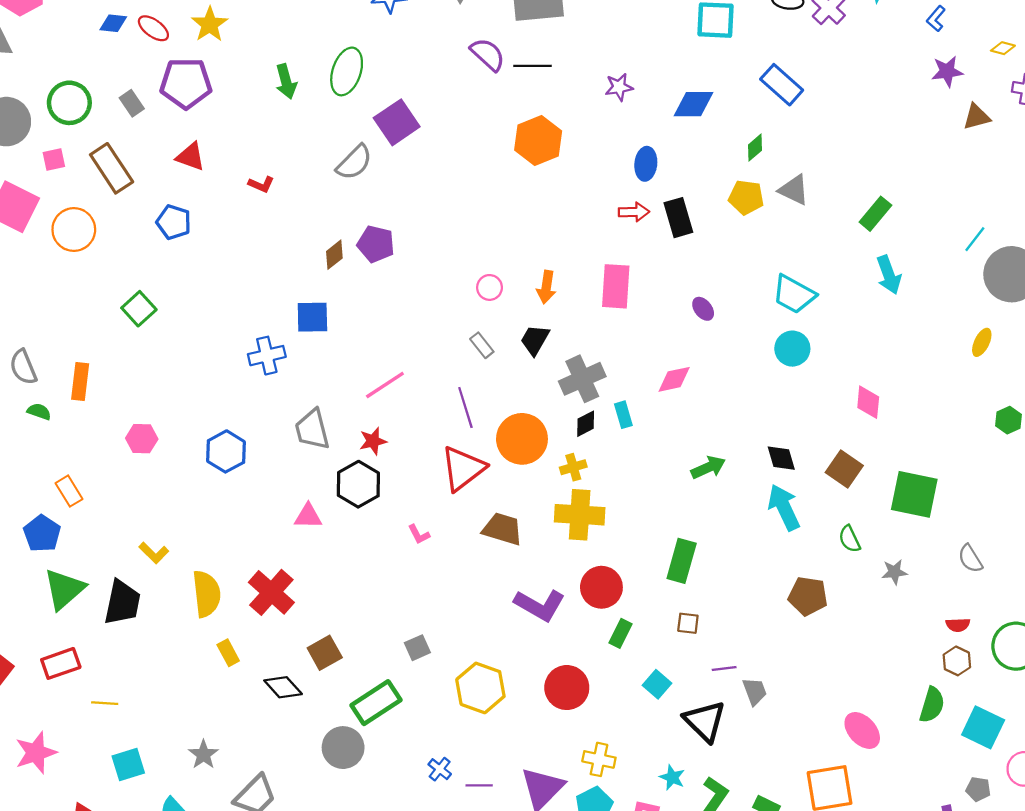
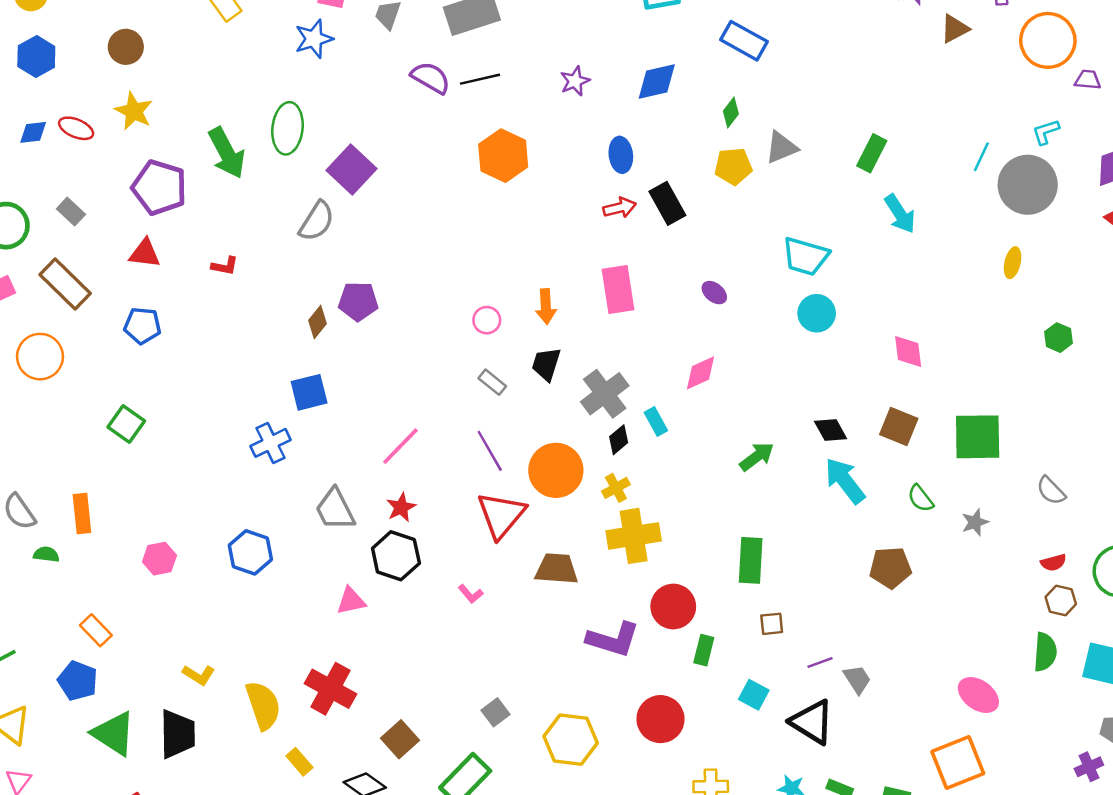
green arrow: (286, 81) -> (227, 153), size x1.4
purple pentagon: (186, 83) -> (159, 187), moved, turned 30
gray triangle: (794, 190) -> (781, 147), turned -36
green triangle: (64, 589) -> (114, 734), turned -33

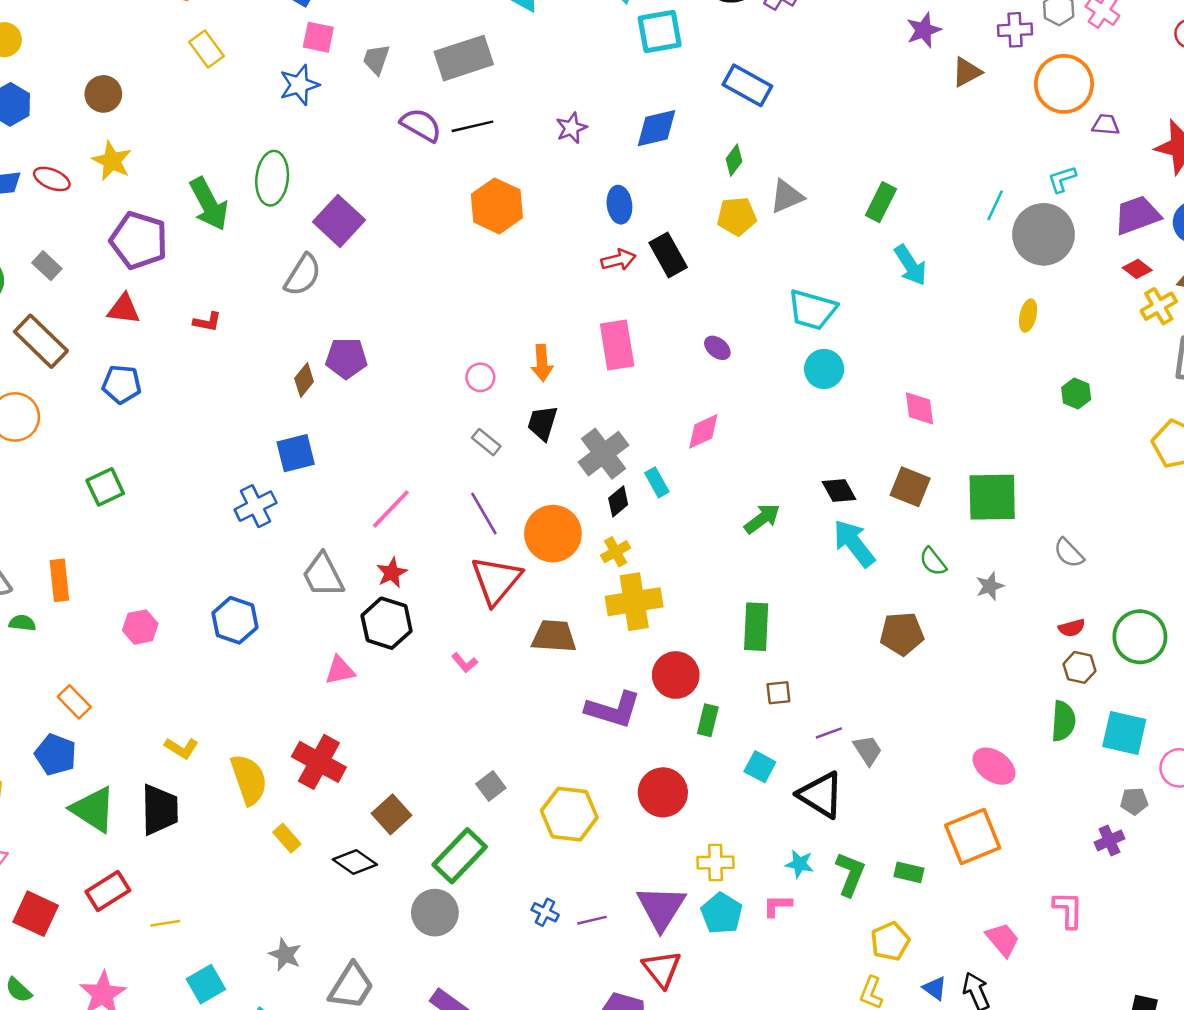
green square: (126, 424) -> (105, 487), turned 30

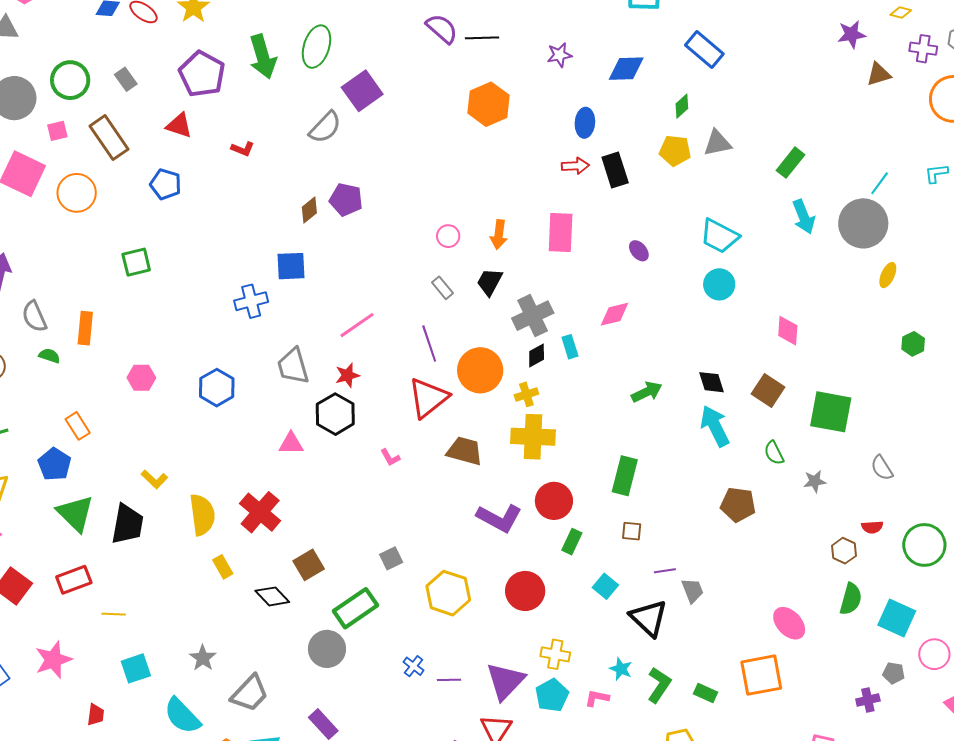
gray circle: (1043, 234) -> (863, 223), moved
brown hexagon: (1080, 667) -> (844, 551), moved

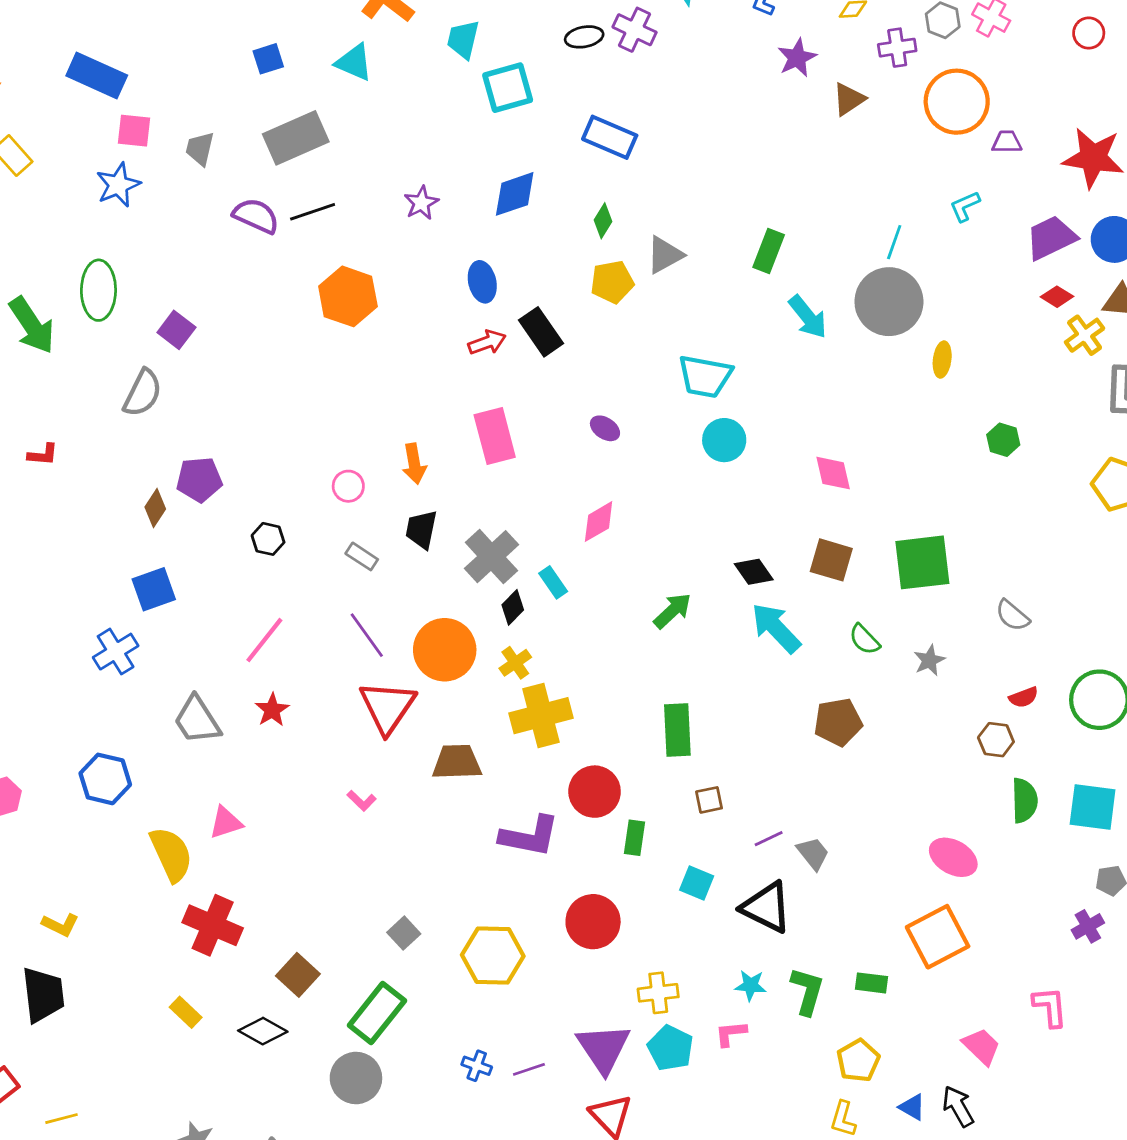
purple square: (362, 91) -> (176, 330), size x0.7
black hexagon: (335, 414) -> (268, 539), moved, size x0.6
yellow semicircle: (202, 515) -> (171, 854), moved

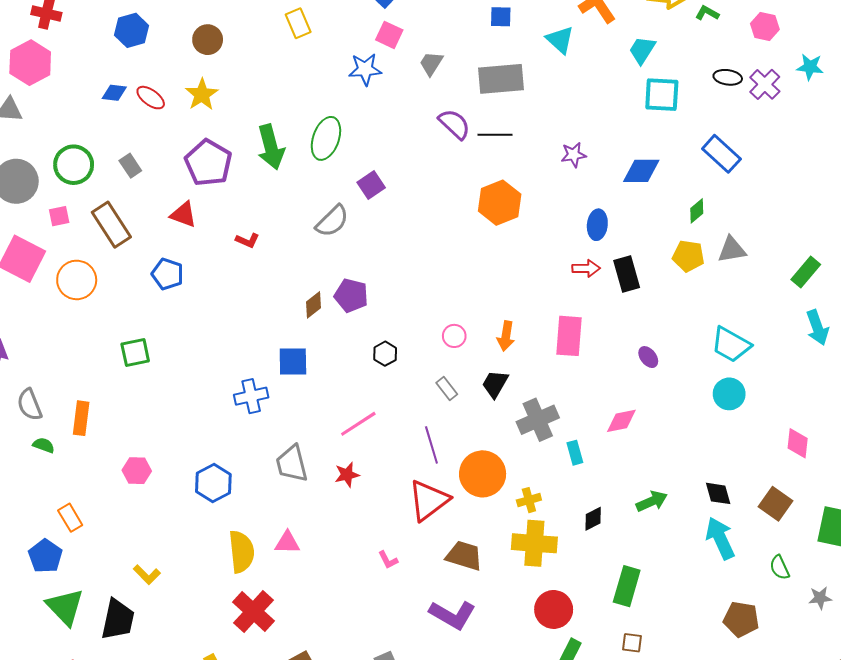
black diamond: (513, 607) -> (593, 519), moved
purple L-shape: (530, 836) -> (452, 615), moved

